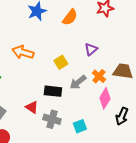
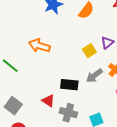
yellow square: (61, 62) -> (89, 51), moved

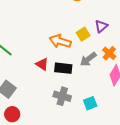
orange arrow: (39, 46) -> (60, 41), moved
red triangle: (48, 101) -> (42, 64), moved

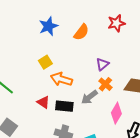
yellow square: (83, 34) -> (45, 62), moved
orange cross: (109, 53) -> (105, 84), moved

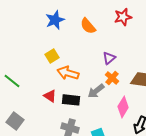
orange semicircle: (81, 32) -> (88, 26), turned 102

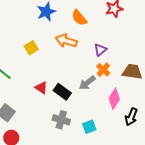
yellow square: (52, 56) -> (31, 48), moved
orange arrow: (68, 73) -> (66, 41), moved
black rectangle: (71, 100) -> (62, 92), turned 30

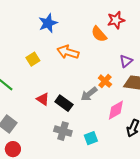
orange semicircle: (79, 18) -> (99, 34), moved
purple triangle: (100, 50) -> (126, 61), moved
pink diamond: (114, 99) -> (116, 110), turned 30

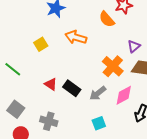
orange cross: (105, 81) -> (113, 66), size x1.5
gray arrow: (89, 94) -> (98, 93), moved
gray cross: (63, 131) -> (49, 121), moved

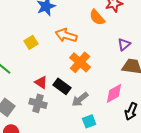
orange cross: (113, 66) -> (80, 62), moved
gray arrow: (98, 93) -> (80, 99), moved
gray cross: (49, 121) -> (38, 103), moved

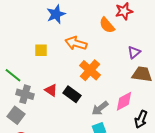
yellow square: (31, 42) -> (41, 50), turned 32
gray arrow: (80, 99) -> (100, 108), moved
gray cross: (38, 103) -> (25, 94), moved

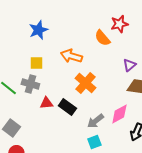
blue star: (56, 14) -> (38, 30), moved
red triangle: (51, 90) -> (46, 103), turned -40
gray cross: (25, 94) -> (30, 84), moved

